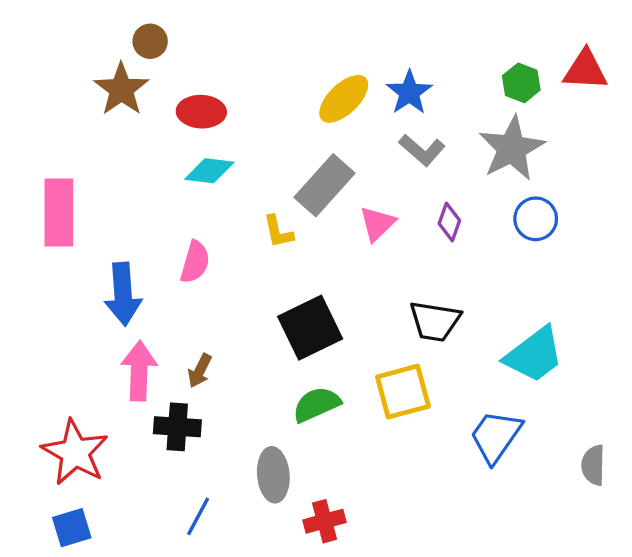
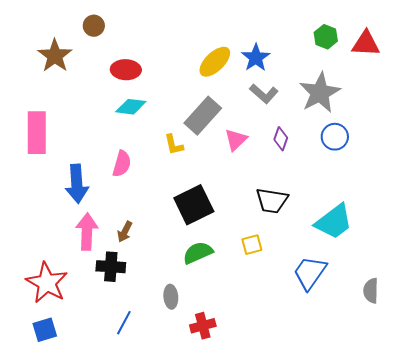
green hexagon: (521, 83) -> (326, 37), moved
brown star: (121, 89) -> (55, 56), moved
yellow square: (403, 392) -> (252, 245), size x0.6
gray ellipse: (273, 475) -> (171, 297), size x0.7

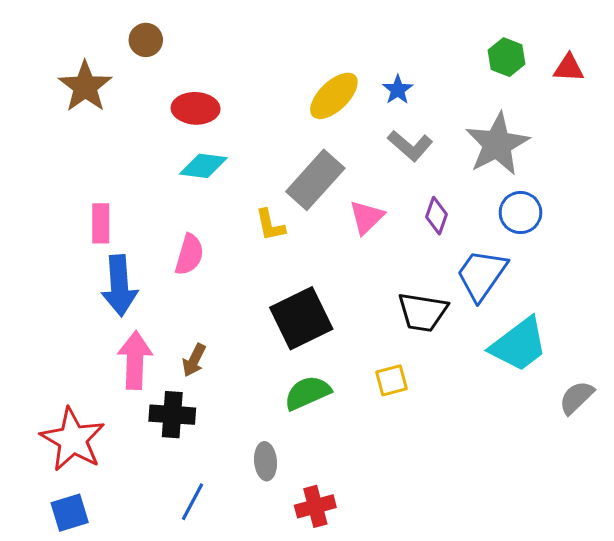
red triangle: (366, 44) -> (569, 68), size x0.7
blue star: (256, 58) -> (398, 90), size x0.7
pink rectangle: (37, 133) -> (101, 223), moved, size x0.6
blue trapezoid: (310, 273) -> (482, 275), moved
gray semicircle: (371, 291) -> (576, 398), moved, turned 45

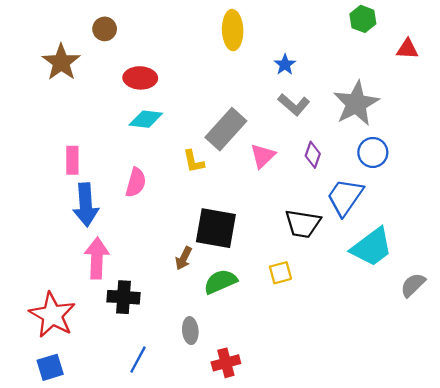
green hexagon: (506, 57) -> (363, 19), moved
yellow ellipse: (334, 96) -> (233, 30), moved, turned -48
black square: (301, 318) -> (216, 228), turned 36
brown arrow: (194, 360) -> (184, 258), moved

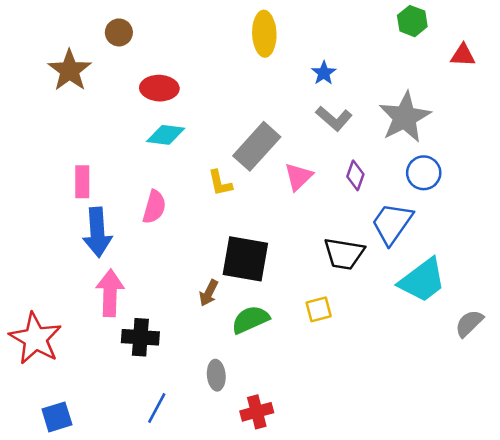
red star: (52, 315) -> (35, 339), moved

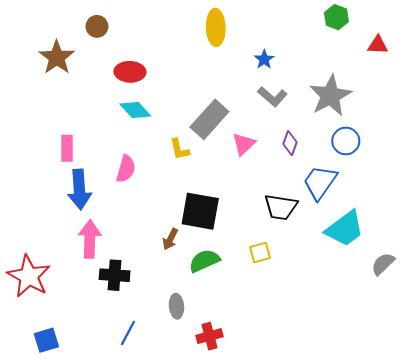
cyan diamond: (166, 135) -> (135, 110), turned 40

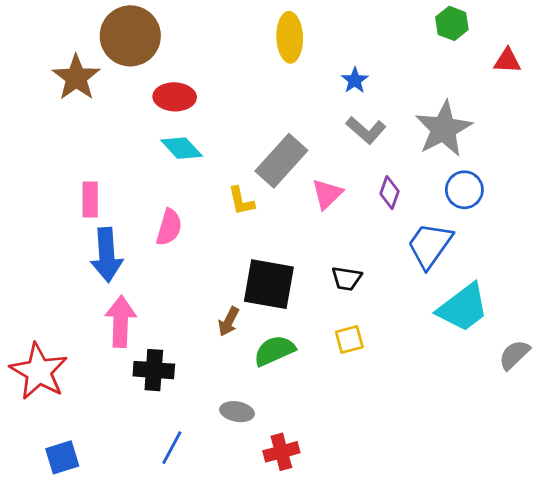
brown circle: (97, 26) -> (130, 36), size x2.0
black trapezoid: (281, 207) -> (347, 279), moved, size x0.7
gray ellipse: (176, 306) -> (237, 412), turned -75

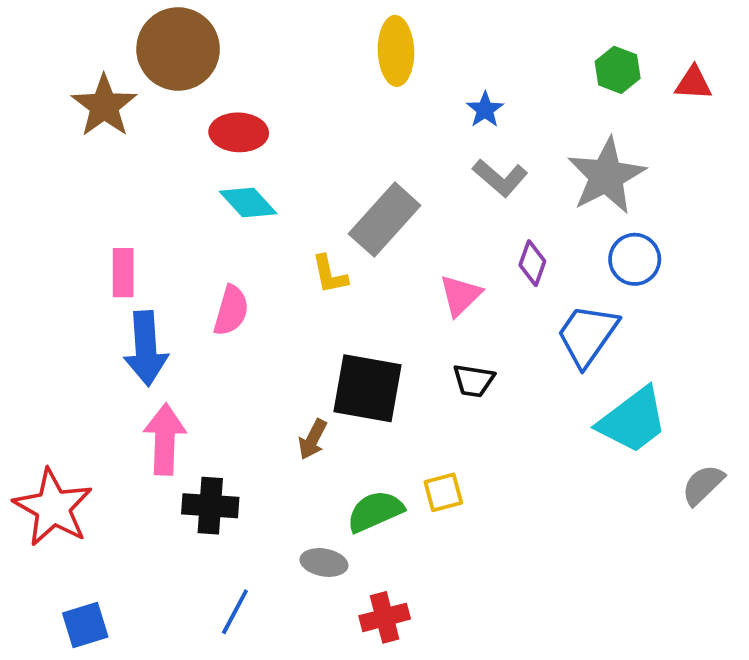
green hexagon: (452, 23) -> (618, 70), moved
pink triangle: (327, 194) -> (460, 295), moved
yellow square: (349, 340) -> (443, 492), moved
green semicircle: (274, 351) -> (375, 511), moved

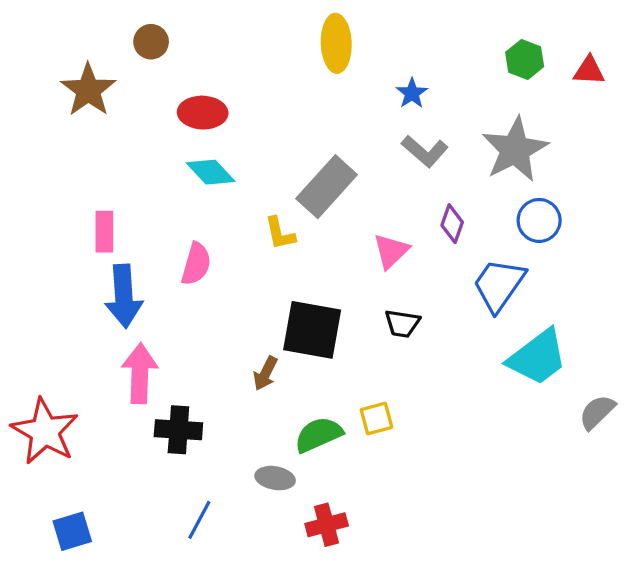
brown circle: (178, 49) -> (151, 42), size x0.5

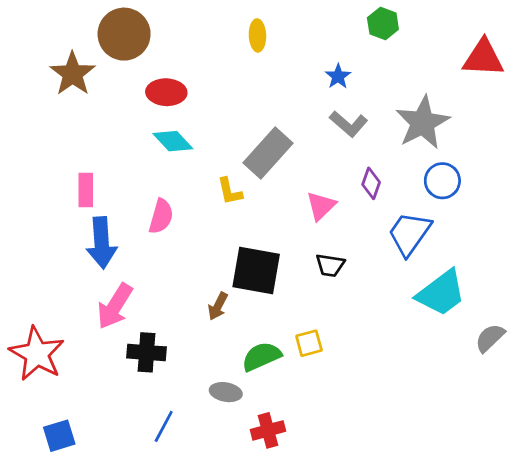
brown circle: (151, 42) -> (124, 34), size x1.8
yellow ellipse: (336, 43) -> (257, 35), moved, size x0.7
green hexagon: (525, 59) -> (383, 24), moved
red triangle: (589, 71) -> (483, 58), size x1.6
pink arrow: (140, 373) -> (115, 306), turned -150

